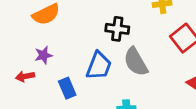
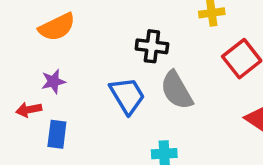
blue trapezoid: (99, 66) -> (127, 96), turned -52
blue rectangle: (67, 88) -> (57, 134), moved, turned 30

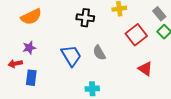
black cross: (152, 46) -> (85, 18), moved
gray semicircle: (177, 90) -> (99, 53), size x0.7

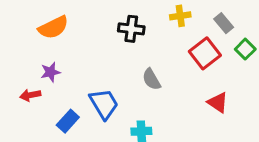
gray rectangle: (159, 14) -> (224, 23), moved
blue trapezoid: (71, 56) -> (104, 104), moved
blue rectangle: (31, 78) -> (68, 121), moved, turned 35

